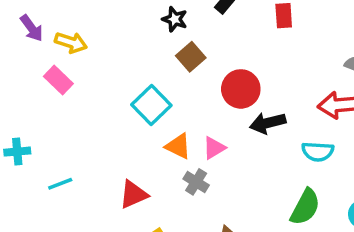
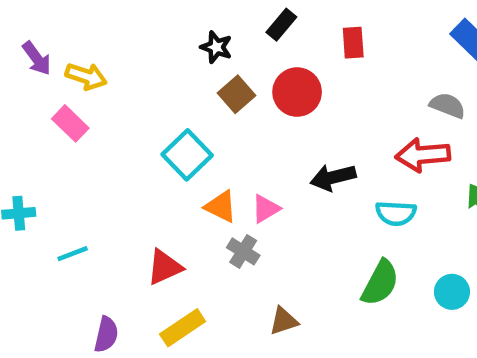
red circle: (241, 89) -> (297, 92), moved

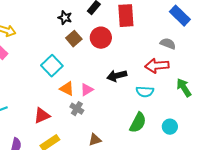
red rectangle: (353, 43) -> (126, 16), size x1.6

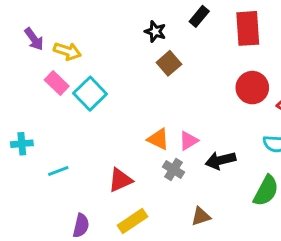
red circle: (101, 38) -> (252, 88), moved
cyan square: (52, 66) -> (90, 94), moved
black arrow: (117, 76) -> (220, 160), moved

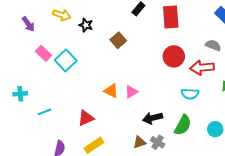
black star: (155, 31) -> (86, 25), moved
yellow arrow: (67, 51) -> (62, 15), moved
black arrow: (220, 160) -> (153, 118), moved
gray cross: (173, 169) -> (158, 142), moved

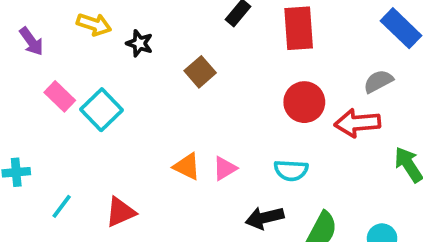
gray semicircle: (213, 45) -> (378, 81), turned -49
cyan semicircle: (190, 94) -> (291, 170), moved
cyan line: (44, 112) -> (62, 206), turned -32
red triangle: (86, 118) -> (120, 212), moved

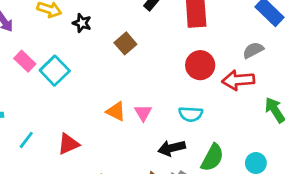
pink triangle: (225, 168) -> (143, 113), turned -30

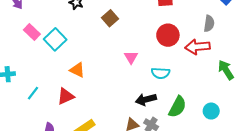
gray semicircle: (253, 50) -> (209, 24), turned 126
orange triangle: (116, 111) -> (77, 70), moved
pink triangle: (143, 113) -> (131, 57), moved

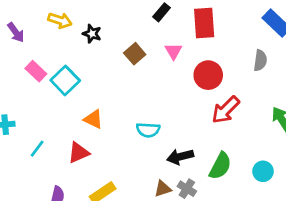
red arrow: (197, 47) -> (226, 110), moved, turned -40
pink triangle: (131, 57) -> (173, 51), moved
cyan semicircle: (161, 73) -> (148, 130), moved

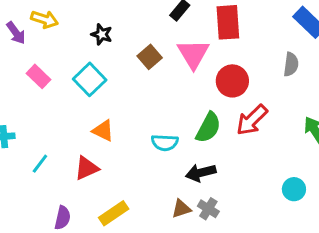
yellow arrow: (60, 20) -> (44, 19), moved
pink triangle: (173, 51) -> (193, 54), size x1.6
cyan square: (65, 80) -> (90, 79), moved
green semicircle: (220, 166) -> (208, 128), moved

